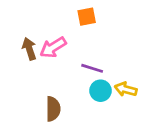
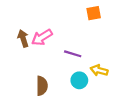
orange square: (87, 17) -> (94, 13), moved
cyan circle: (101, 91) -> (79, 80), moved

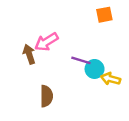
brown arrow: (23, 38) -> (29, 54), moved
cyan circle: (79, 80) -> (95, 69), moved

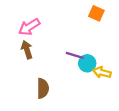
orange square: (104, 15) -> (96, 13), turned 35
pink arrow: (46, 42) -> (29, 27), moved

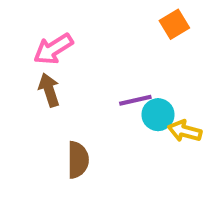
orange square: (96, 13) -> (174, 24), turned 35
purple line: (75, 55) -> (135, 100), turned -30

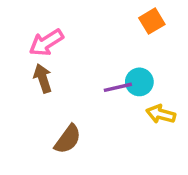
cyan circle: (158, 115) -> (139, 82), moved
brown semicircle: (78, 160) -> (68, 139), turned 36

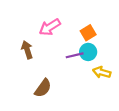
orange square: (152, 21) -> (88, 33), moved
pink arrow: (46, 43) -> (50, 27), moved

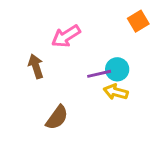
orange square: (88, 33) -> (138, 21), moved
yellow arrow: (102, 72) -> (116, 92), moved

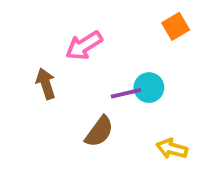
yellow arrow: (116, 92) -> (172, 149), moved
brown semicircle: (57, 118) -> (99, 131), moved

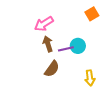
brown arrow: (46, 84) -> (48, 44), moved
yellow arrow: (172, 149) -> (90, 78), turned -112

